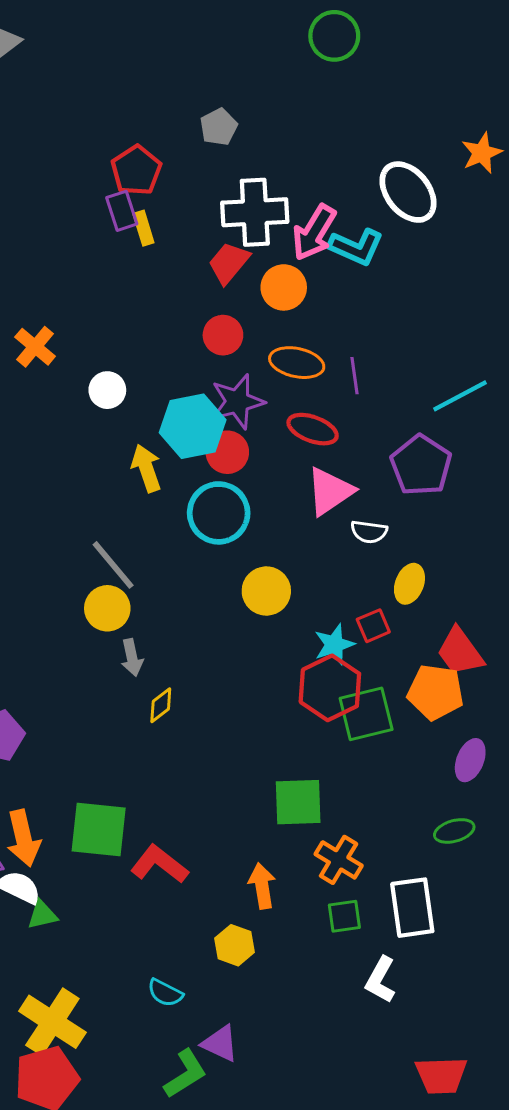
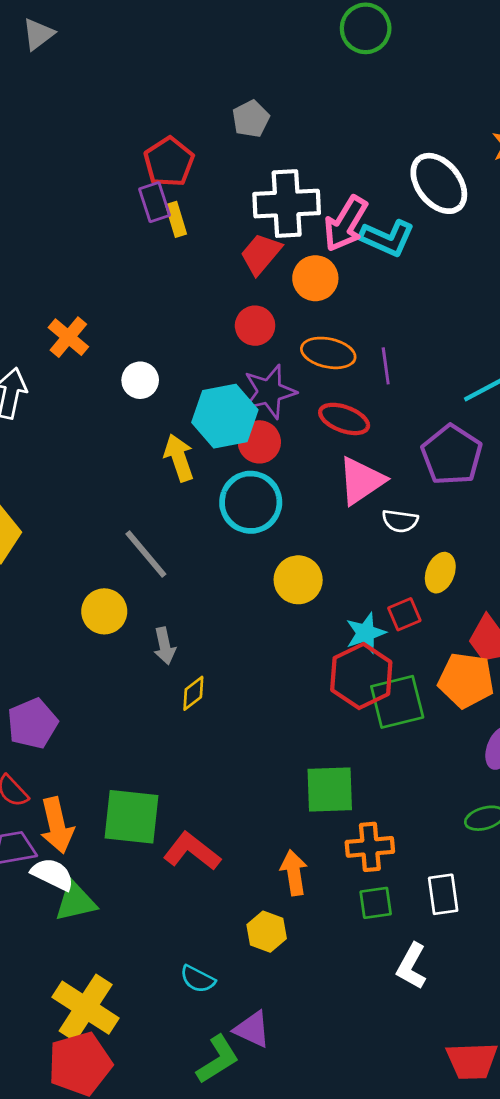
yellow circle: (107, 608) -> (104, 611), moved
orange cross: (339, 860) -> (370, 847), turned -36
white rectangle: (412, 908) -> (443, 894), size x0.7
green triangle: (42, 915) -> (76, 901), size x1.4

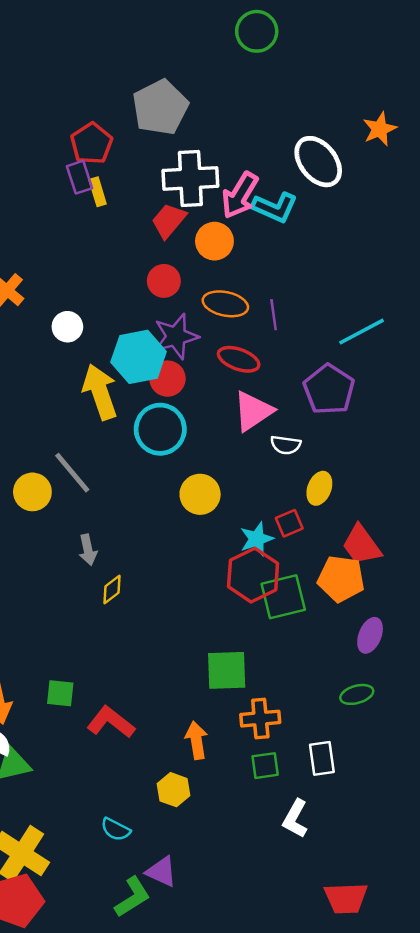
gray pentagon: (251, 119) -> (160, 107), size x1.8
yellow arrow: (179, 458) -> (100, 392), size x1.4
yellow circle: (104, 611) -> (32, 492), moved
green square: (132, 817) -> (60, 693), size x0.6

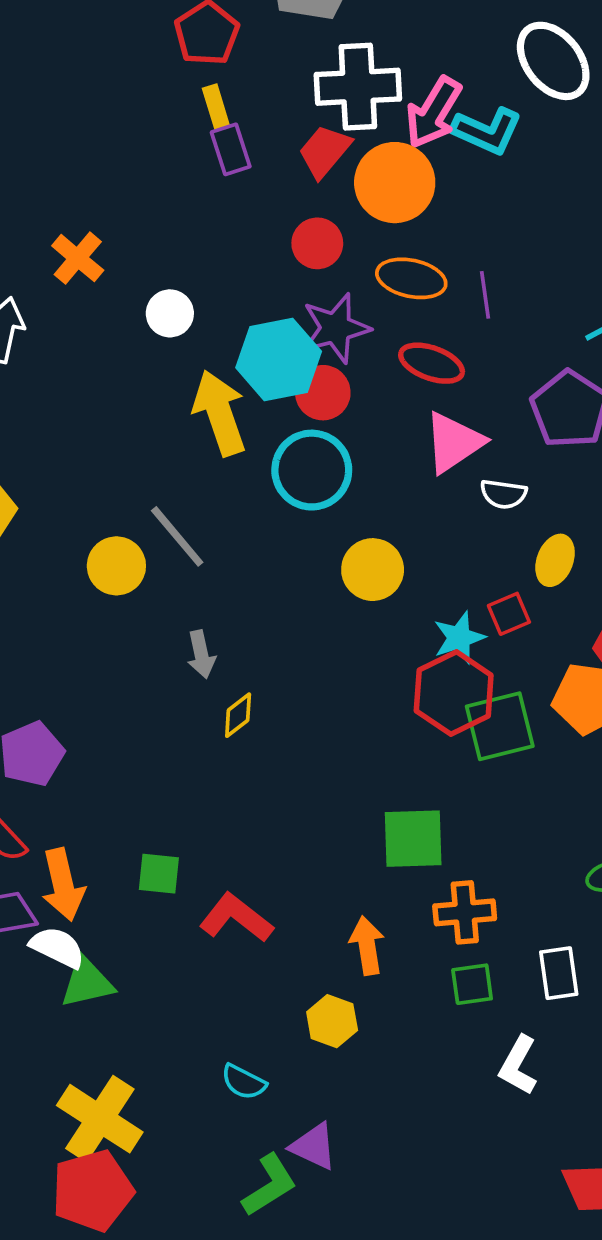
purple rectangle: (79, 177) -> (231, 149), moved
orange circle: (214, 241) -> (395, 183), size x1.4

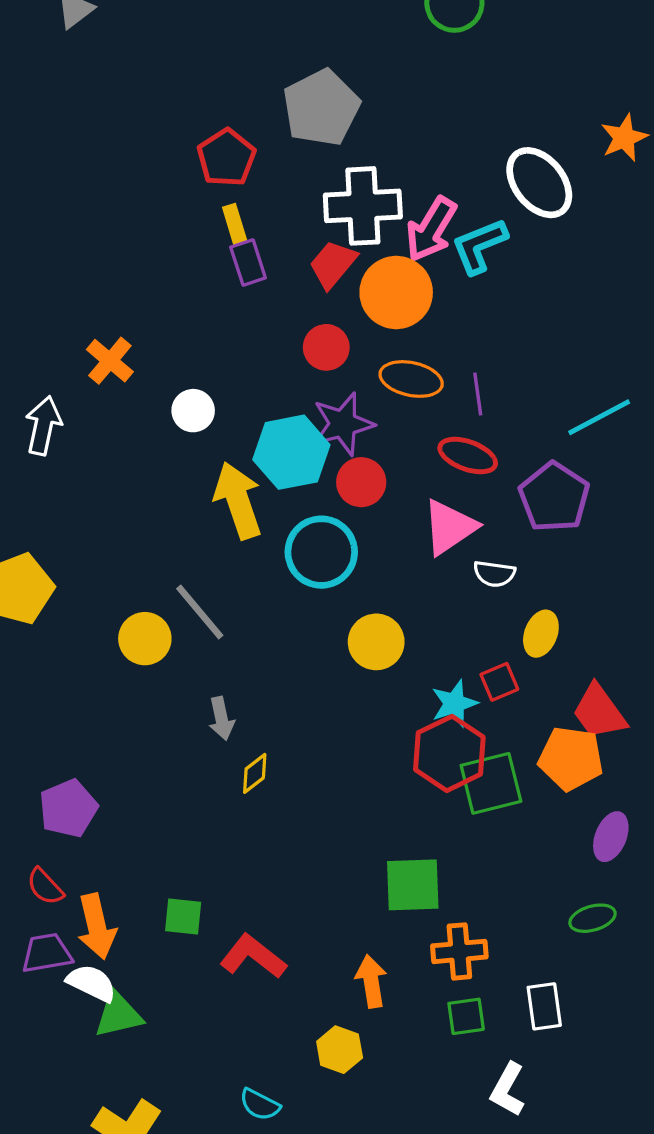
cyan L-shape: (487, 131) -> (479, 246), turned 134
red ellipse: (432, 363) -> (468, 456), moved
red circle: (323, 393) -> (361, 482), moved

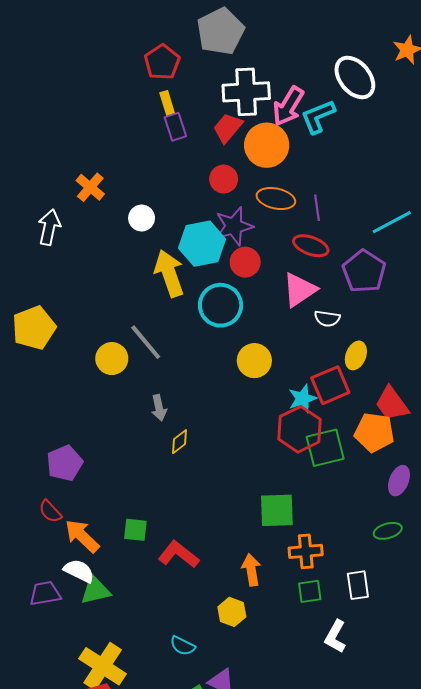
red square: (499, 682) -> (330, 385), size x1.6
orange arrow: (97, 926) -> (82, 536), turned 147
purple trapezoid: (47, 953) -> (45, 593), moved

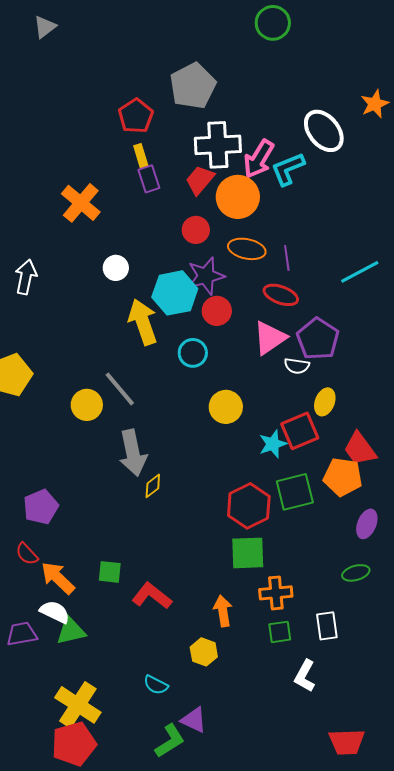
orange cross: (90, 187) -> (81, 203), moved, size x1.4
purple pentagon: (364, 271) -> (318, 339), moved
cyan circle: (221, 305) -> (193, 353), size x0.7
gray arrow: (159, 408) -> (133, 453), size x1.8
red hexagon: (299, 429) -> (249, 506), moved

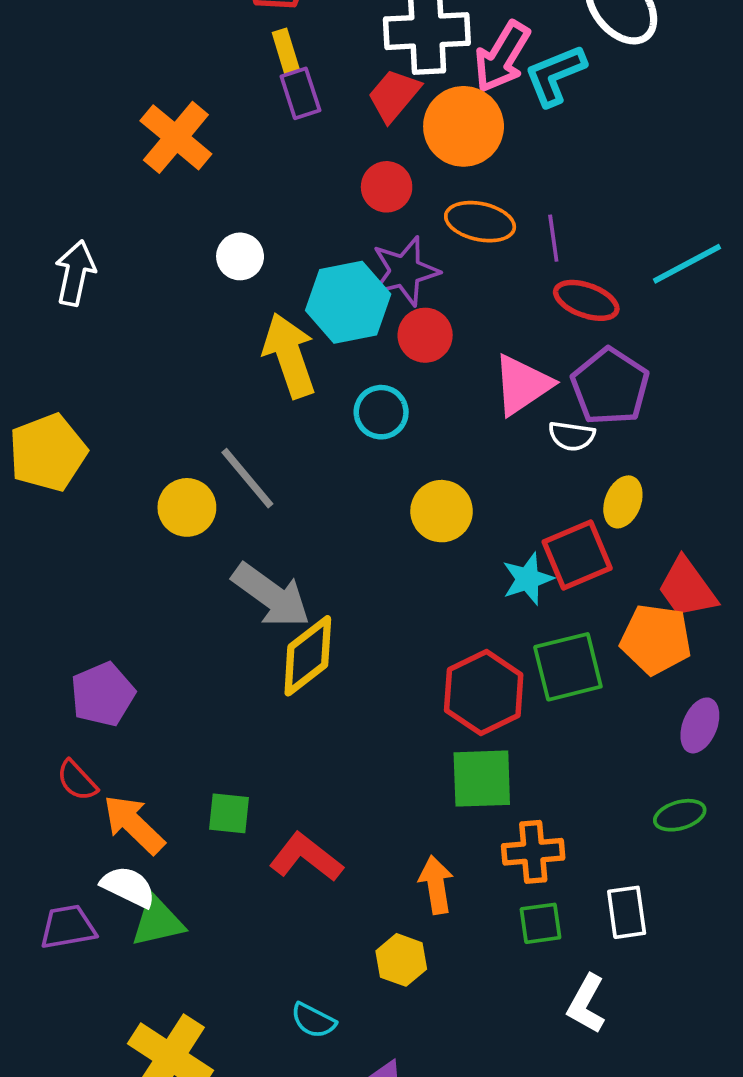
red ellipse: (281, 295) -> (586, 300), moved
gray arrow: (133, 453) -> (271, 595), turned -42
yellow diamond: (153, 486) -> (308, 656), size x1.8

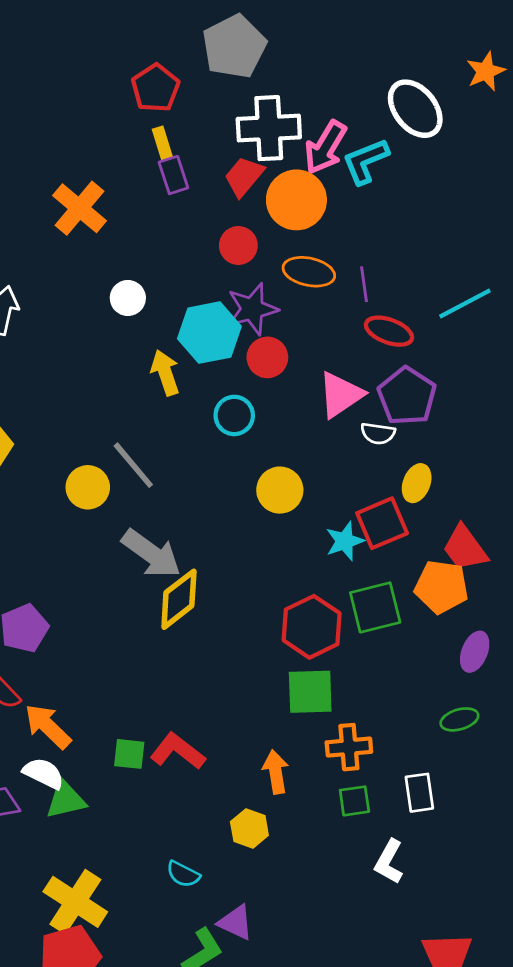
yellow arrow: (289, 355) -> (165, 373), size x0.7
green square: (229, 813) -> (129, 754), moved

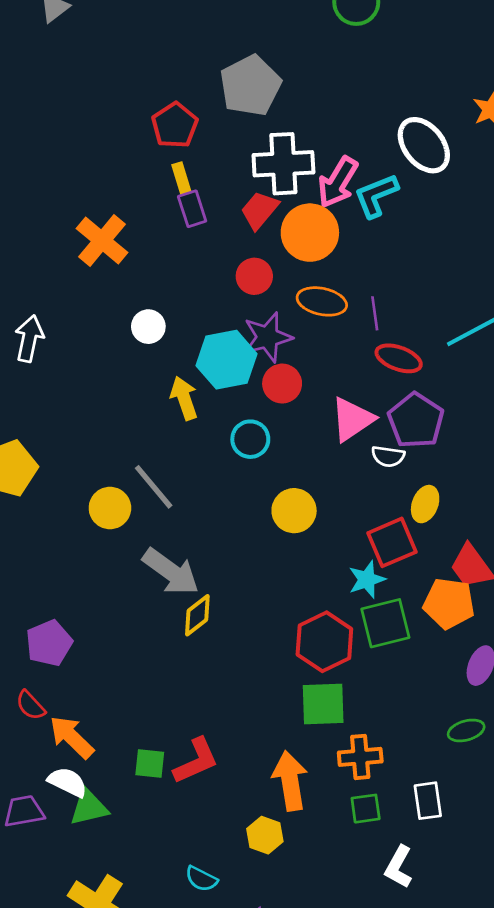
cyan star: (345, 541) -> (367, 580), moved
yellow diamond: (179, 599) -> (197, 615), size x0.7
red L-shape: (178, 751) -> (196, 761), turned 118
orange arrow: (276, 772) -> (290, 781), size x1.4

